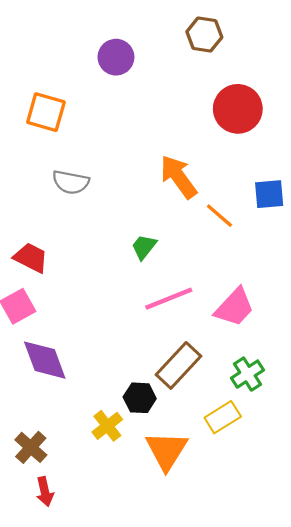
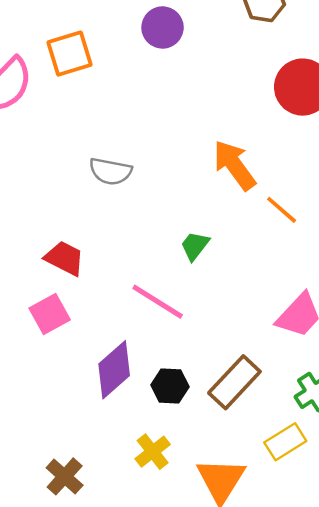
orange square: (46, 112) -> (69, 54), moved, turned -33
pink line: (169, 299) -> (158, 302), moved, turned 54
purple diamond: (45, 360) -> (114, 370), moved, turned 69
black hexagon: (140, 398) -> (170, 386), moved

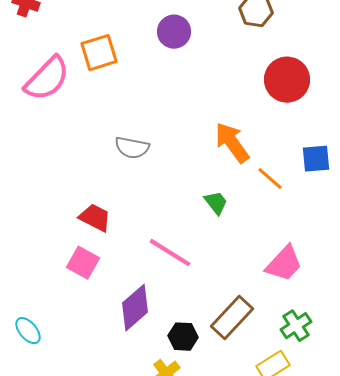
green trapezoid: (195, 246) -> (216, 203), moved, turned 104
pink square: (50, 314) -> (83, 263), turned -32
black hexagon: (170, 386) -> (183, 337), moved

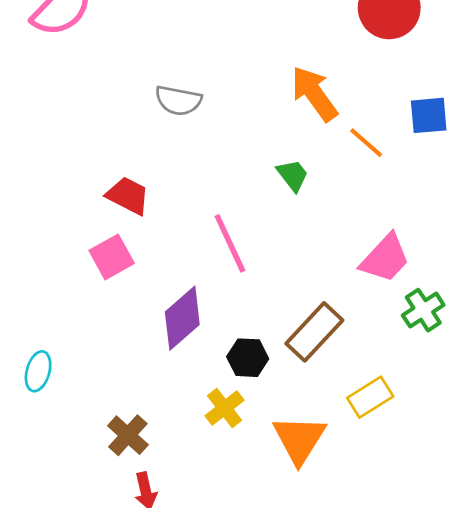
pink line: (170, 253) -> (230, 243), turned 33
pink square: (83, 263) -> (112, 257), turned 32
green cross: (296, 326) -> (423, 310), moved
cyan ellipse: (28, 331) -> (38, 371), moved, turned 56

